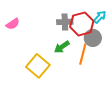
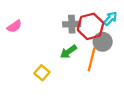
yellow square: (38, 66) -> (42, 73), size x0.6

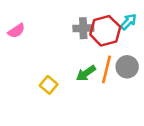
gray circle: (103, 42) -> (127, 67), moved
green arrow: (68, 52) -> (86, 73), moved

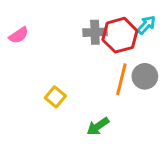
green arrow: (86, 73) -> (98, 126), moved

